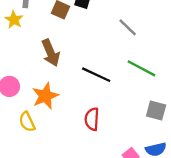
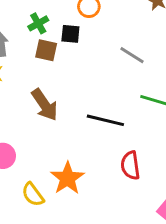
orange star: (45, 96) -> (67, 178), moved
red semicircle: (92, 119) -> (130, 166), moved

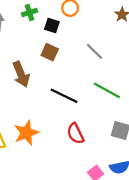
brown square: (46, 50) -> (50, 52), moved
red semicircle: (130, 166) -> (75, 134), turned -30

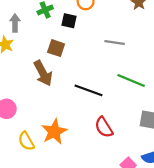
gray line: (94, 51) -> (115, 42), turned -30
brown square: (50, 52) -> (56, 48), moved

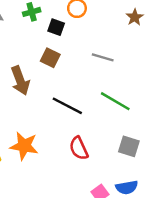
brown square: (56, 48) -> (50, 58), moved
orange star: (54, 132) -> (24, 146), turned 30

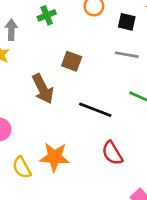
black square: (56, 27) -> (127, 22), moved

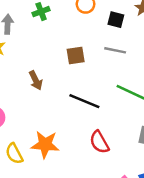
brown square: (72, 61) -> (76, 55), moved, turned -30
brown arrow: (43, 89) -> (36, 80), size x0.7

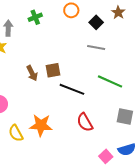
black square: (116, 20) -> (96, 22), turned 32
brown square: (76, 55) -> (53, 70), moved

